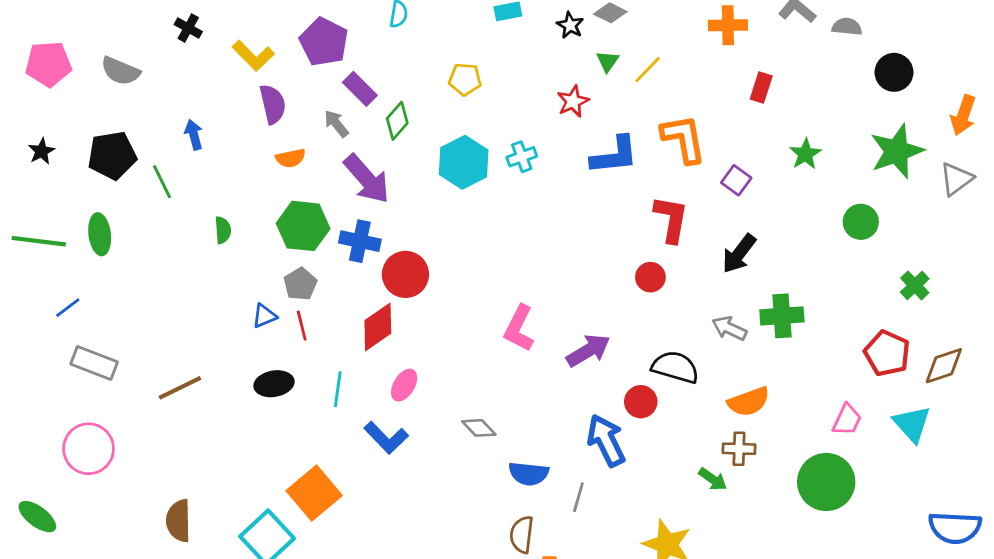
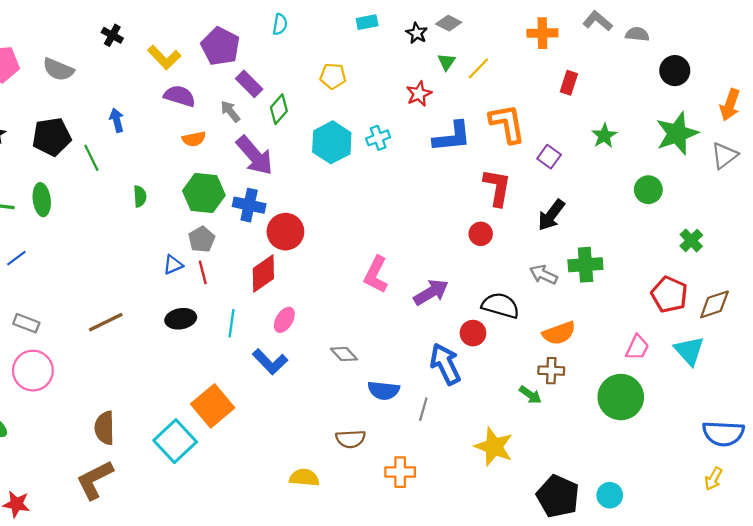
purple semicircle: (273, 104) -> (180, 96), turned -60
gray rectangle: (94, 363) -> (26, 323), moved, size x0.7
brown semicircle: (522, 535) -> (351, 439), moved, turned -100

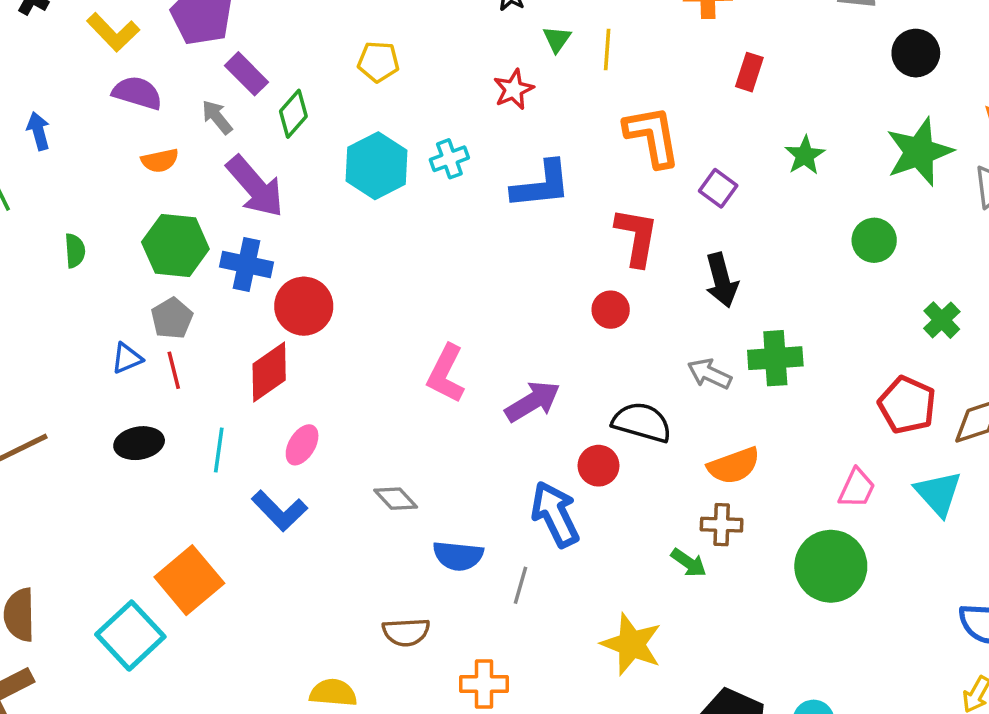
yellow line: (478, 68) -> (607, 50), turned -40
blue L-shape: (452, 137) -> (541, 185), moved
black arrow: (551, 215) -> (722, 280), turned -52

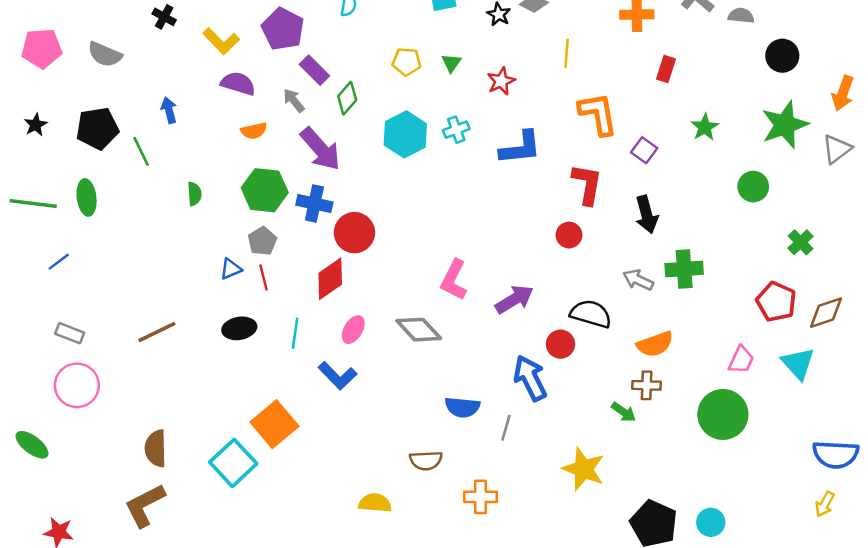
green triangle: (557, 39) -> (451, 63), moved
gray diamond: (396, 499) -> (419, 330), moved, size x1.5

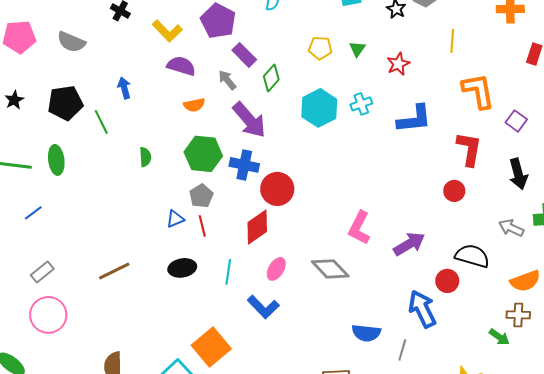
gray rectangle: (70, 333) -> (42, 272), turned -60

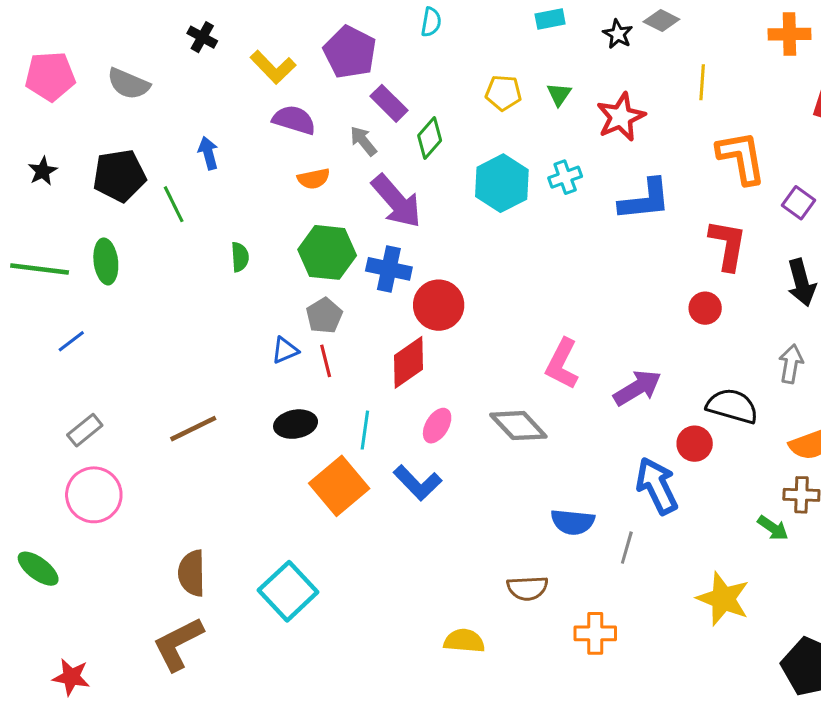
red star: (398, 64) -> (621, 117), size x1.4
gray arrow: (511, 228) -> (791, 364), turned 75
orange square: (211, 347) -> (339, 486), moved

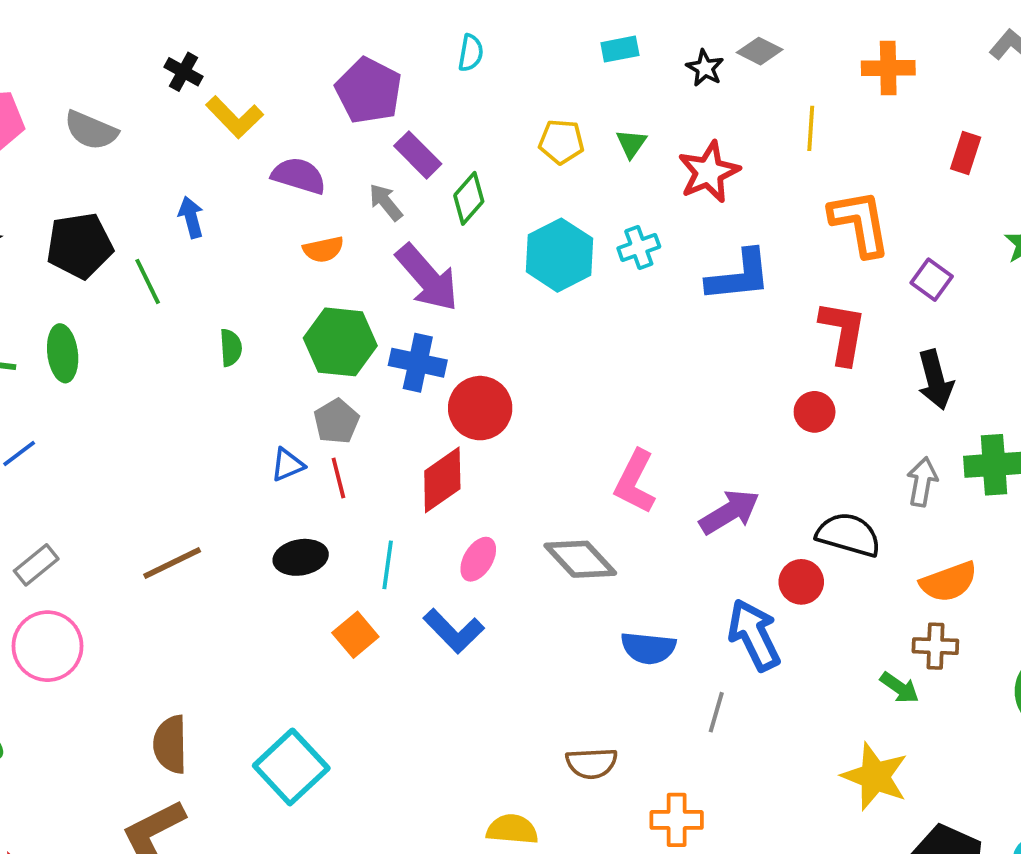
orange cross: (789, 34) -> (888, 68), moved
yellow L-shape: (273, 67) -> (235, 117), moved
orange square: (339, 486) -> (355, 635), size x0.6
blue semicircle: (573, 522) -> (648, 648), moved
yellow star: (723, 599) -> (875, 776), moved

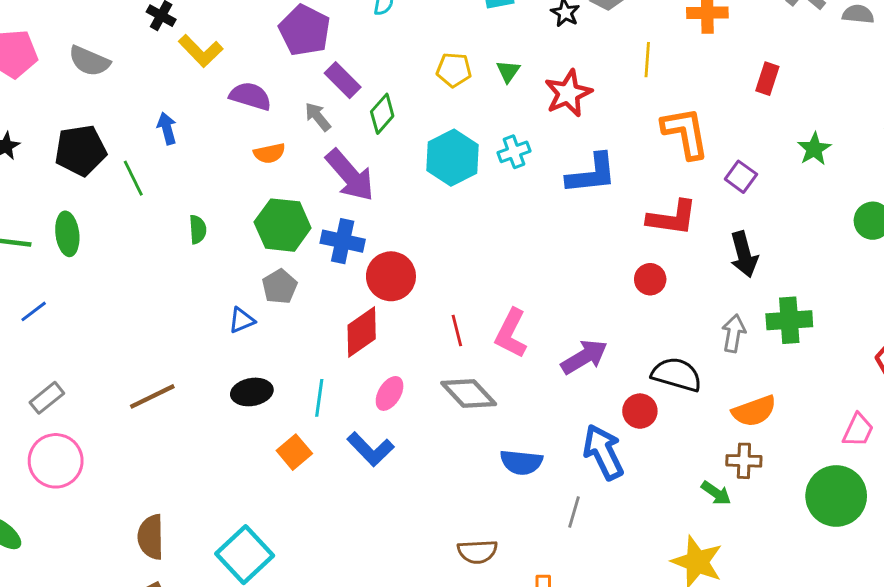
red L-shape: (843, 333) -> (672, 218), turned 88
red line: (338, 478) -> (457, 330), moved

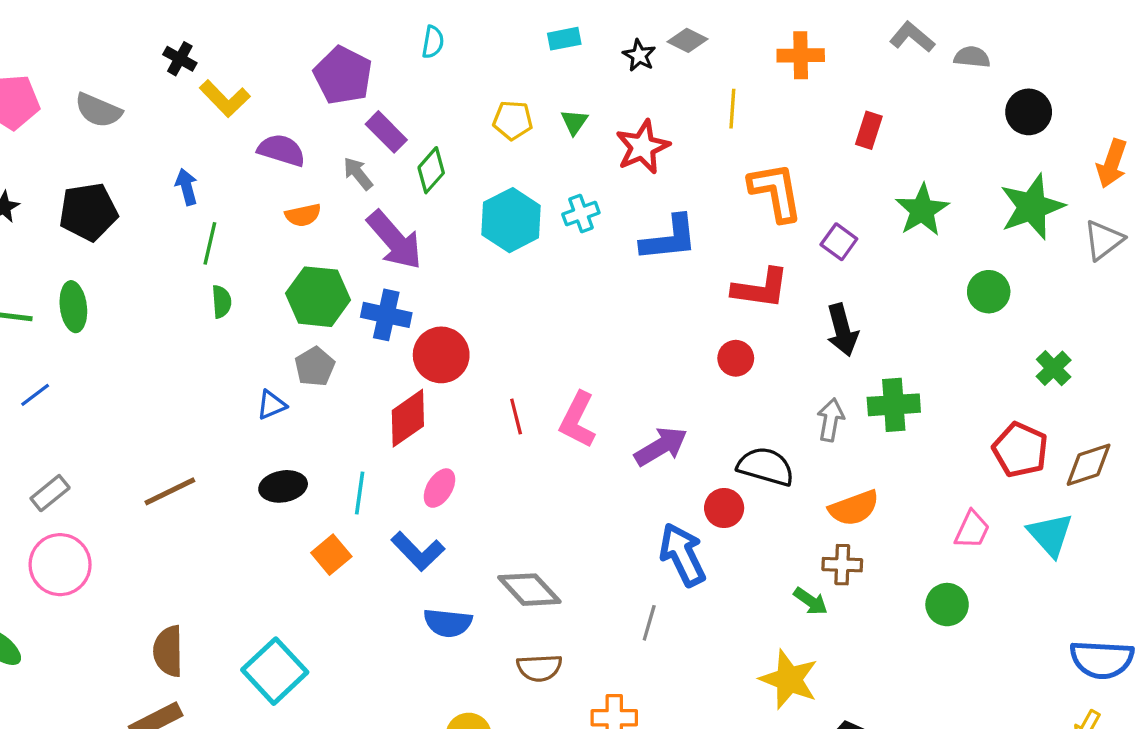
green star: (814, 149) -> (922, 210), size x1.4
green line: (133, 178) -> (210, 243), moved, turned 39
gray diamond: (469, 393) -> (529, 590), moved
blue semicircle: (521, 462) -> (448, 623), moved
green circle: (836, 496) -> (947, 605), size x0.6

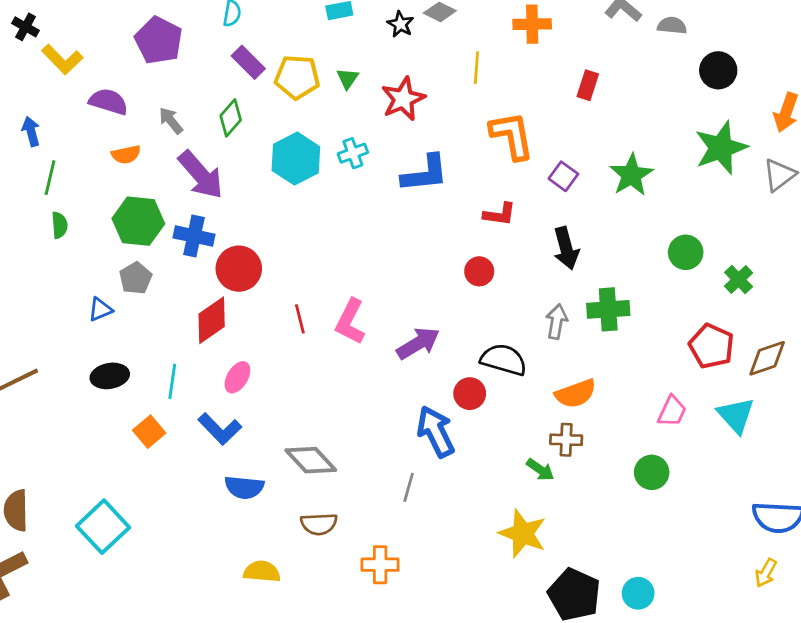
yellow pentagon: (513, 120) -> (297, 77), size x1.4
purple rectangle: (386, 132) -> (248, 62), moved
green star: (922, 210) -> (631, 175), moved
red L-shape: (761, 288) -> (500, 214), size x0.7
green circle: (989, 292) -> (686, 252), moved

